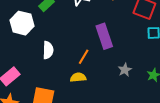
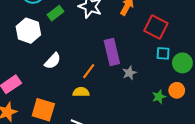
white semicircle: (48, 50) -> (53, 61), turned 36
gray star: (125, 70) -> (129, 73), moved

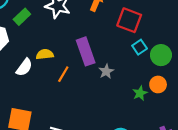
cyan square: (163, 53) -> (140, 47), turned -32
yellow semicircle: (81, 92) -> (45, 54), moved

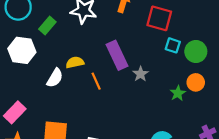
cyan square: (140, 47) -> (173, 45), turned -32
orange line: (63, 74) -> (96, 81), turned -49

